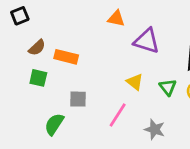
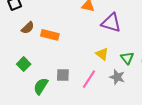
green square: (38, 78) -> (24, 64), moved, turned 32
gray square: (78, 99) -> (63, 75), moved
gray star: (155, 129) -> (117, 77), moved

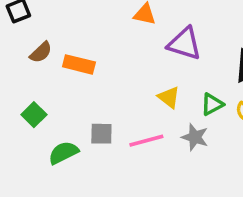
green triangle: (127, 58) -> (212, 104), turned 40
pink line: (89, 79) -> (146, 141), turned 42
green semicircle: (41, 86) -> (63, 153), turned 30

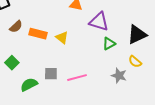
yellow triangle: (169, 97) -> (62, 38), moved
green triangle: (212, 104) -> (109, 44), moved
gray star: (195, 137) -> (119, 76), moved

